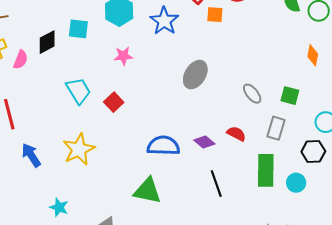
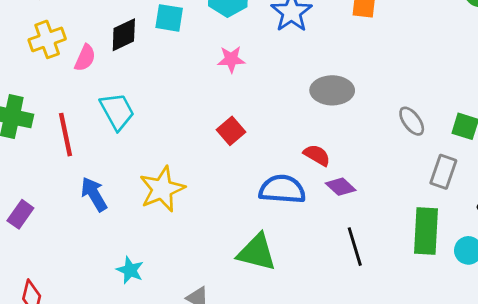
gray ellipse: (195, 75) -> (332, 90), turned 56
cyan trapezoid: (78, 91) -> (117, 111), moved
red square: (114, 102) -> (231, 131), moved
red semicircle: (236, 134) -> (317, 155), moved

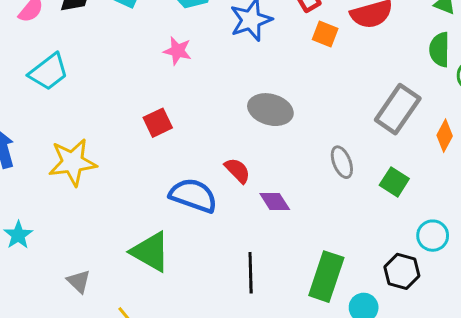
cyan trapezoid: (117, 111) -> (49, 72), turned 66
gray rectangle: (443, 172) -> (398, 109), moved, size x1.4
purple diamond: (341, 187) -> (275, 201), moved

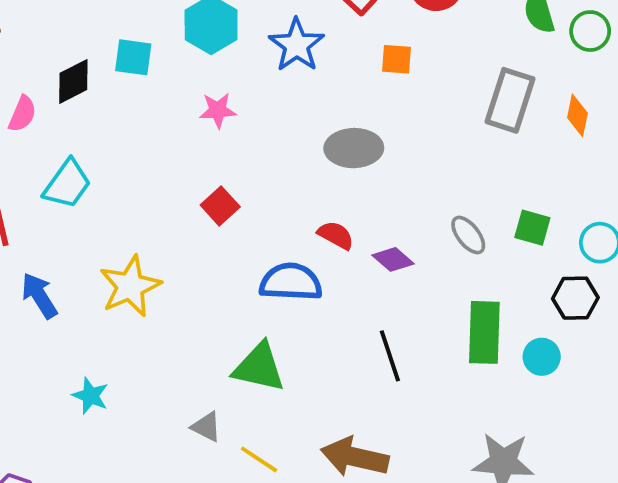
orange square: (325, 34) -> (397, 59), moved
gray ellipse: (342, 162) -> (468, 235), moved
green square: (394, 182) -> (532, 228), moved
gray triangle: (79, 281) -> (206, 427), moved

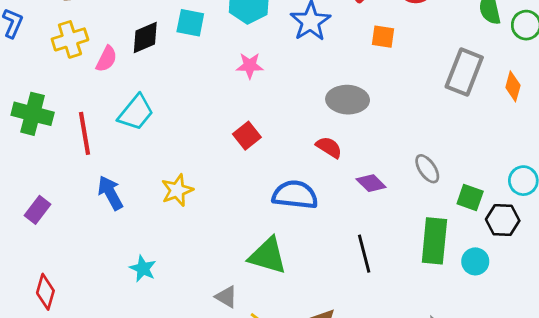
green square: (532, 228) -> (470, 197), moved
red semicircle: (336, 235) -> (329, 147), moved
yellow star: (130, 286) -> (177, 190), size x0.7

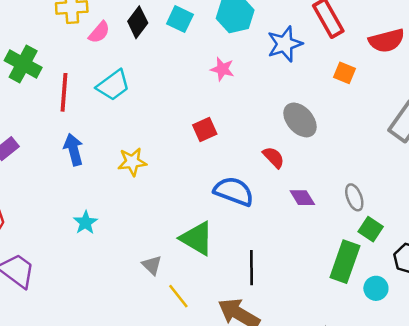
black diamond: (145, 38) -> (138, 22), turned -44
gray ellipse: (348, 100) -> (300, 120), turned 32
green square: (470, 197) -> (371, 229), moved
black line: (364, 254) -> (251, 268), moved

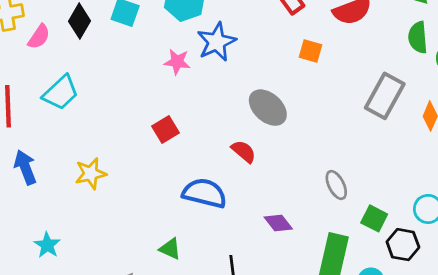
blue star: (285, 44) -> (217, 42), moved
purple diamond: (302, 198) -> (278, 223), moved
green square: (371, 229) -> (374, 218), moved
green triangle: (197, 238) -> (170, 249), size x0.6

